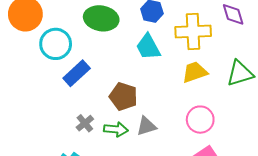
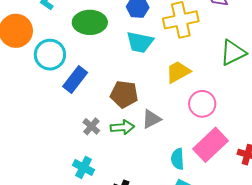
cyan trapezoid: (148, 47) -> (140, 42), turned -40
yellow trapezoid: (195, 72) -> (178, 72), moved

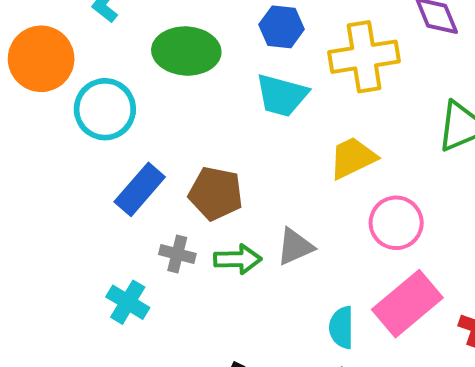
blue rectangle: (75, 79) -> (140, 189), moved
brown pentagon: (124, 94) -> (216, 193), moved
gray cross: (91, 126) -> (177, 254), turned -30
cyan cross: (84, 167) -> (128, 302), moved

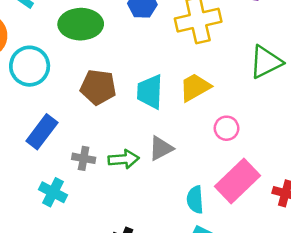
cyan trapezoid: (282, 95) -> (150, 92), moved, turned 81
blue rectangle: (140, 189) -> (42, 132), moved
brown pentagon: (216, 193) -> (98, 87), moved
pink circle: (396, 223) -> (227, 128), size x0.7

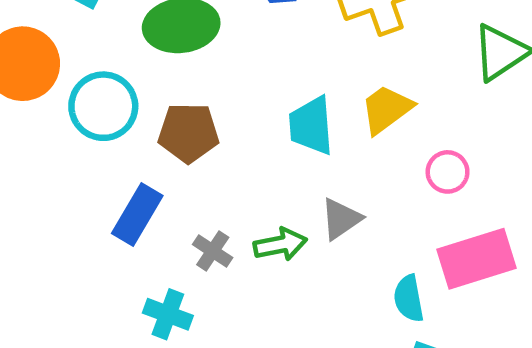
brown pentagon: (98, 87) -> (188, 133), moved
gray cross: (84, 158) -> (213, 251), turned 30
pink rectangle: (238, 181) -> (476, 259), turned 33

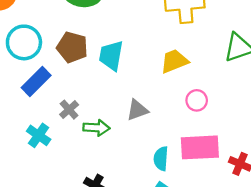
cyan circle: (103, 106) -> (24, 42), moved
cyan trapezoid: (311, 126) -> (111, 56), moved
green arrow: (280, 244) -> (96, 128), moved

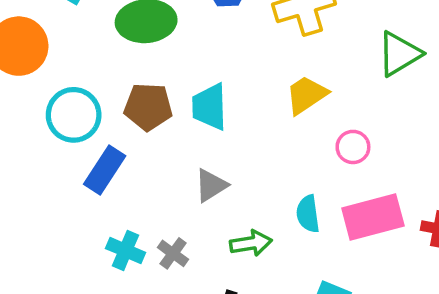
gray cross: (69, 110) -> (173, 253), moved
gray triangle: (137, 110) -> (211, 185), moved
green arrow: (96, 128) -> (251, 243), moved
cyan semicircle: (161, 159) -> (308, 214), moved

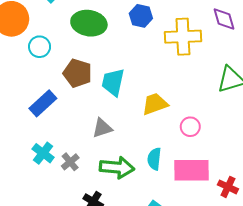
yellow trapezoid: (306, 95) -> (155, 104), moved
cyan circle: (74, 115) -> (40, 47), moved, size x0.7
green arrow: (251, 243) -> (117, 167), size x1.4

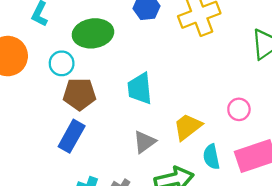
cyan circle: (40, 47) -> (62, 63), moved
brown pentagon: (77, 73) -> (80, 94), moved
yellow trapezoid: (155, 104) -> (188, 127), moved

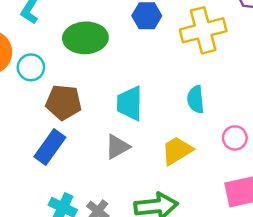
cyan circle: (62, 63) -> (31, 67), moved
gray triangle: (144, 142) -> (117, 147), moved
cyan semicircle: (211, 157) -> (196, 99), moved

